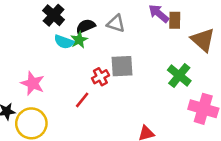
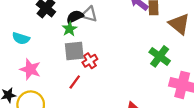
gray triangle: (116, 23) -> (89, 14), moved
cyan semicircle: (64, 42) -> (21, 38), moved
gray square: (122, 66) -> (74, 51), moved

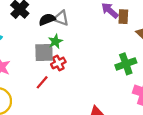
green star: (70, 29) -> (55, 41), moved
green cross: (160, 56) -> (126, 64), turned 30

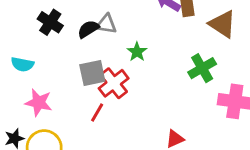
green star: (55, 41) -> (137, 52), moved
red cross: (58, 63) -> (114, 83), size x1.5

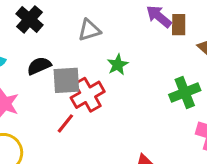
gray triangle: (106, 24) -> (89, 30), turned -35
black semicircle: (88, 29) -> (39, 66), moved

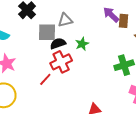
black semicircle: (39, 66) -> (58, 43), moved
gray square: (66, 80) -> (47, 32), moved

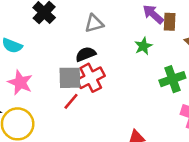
gray square: (47, 32) -> (70, 78), moved
green star: (82, 44) -> (143, 46), moved

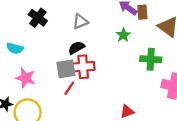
red cross: (91, 78) -> (83, 67), turned 30
green cross: (172, 79) -> (151, 59), turned 30

